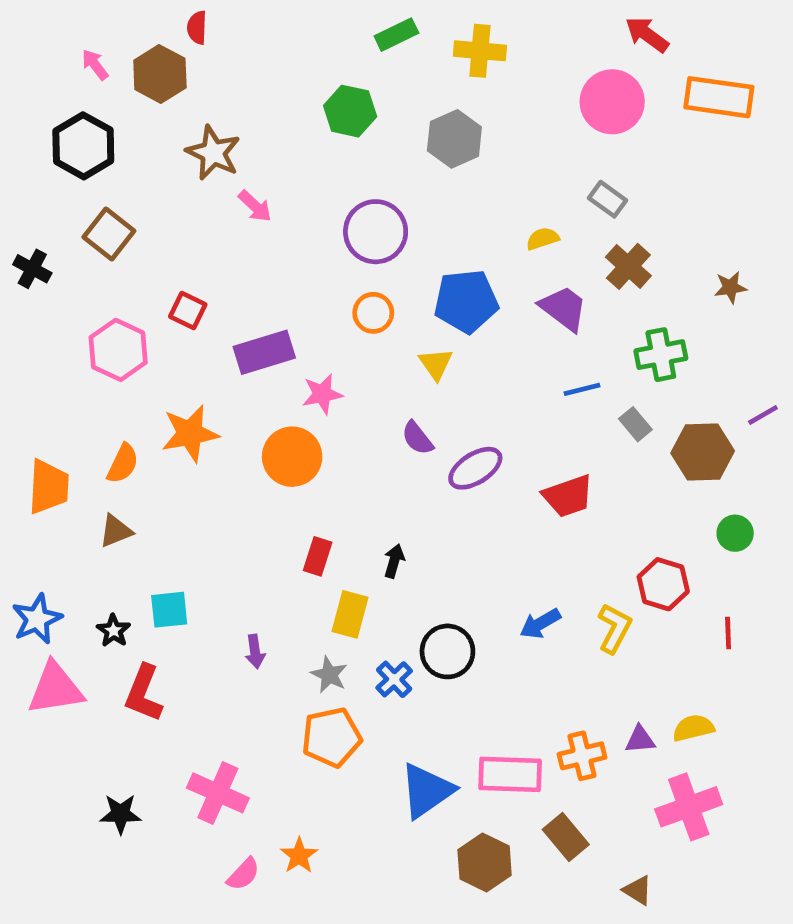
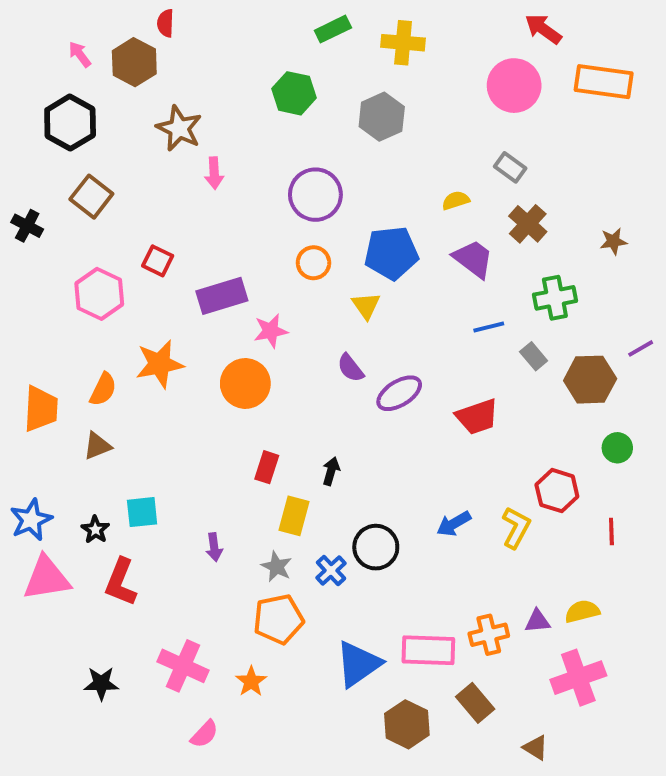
pink arrow: (255, 206) -> (214, 173), turned 44
orange star: (299, 856) -> (251, 681), moved

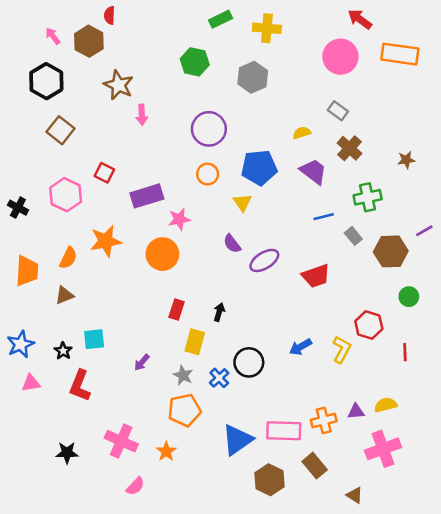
black cross: (27, 226) -> (18, 208), moved
purple arrow: (214, 547) -> (142, 362), turned 48
pink triangle: (47, 578) -> (31, 383), size x0.6

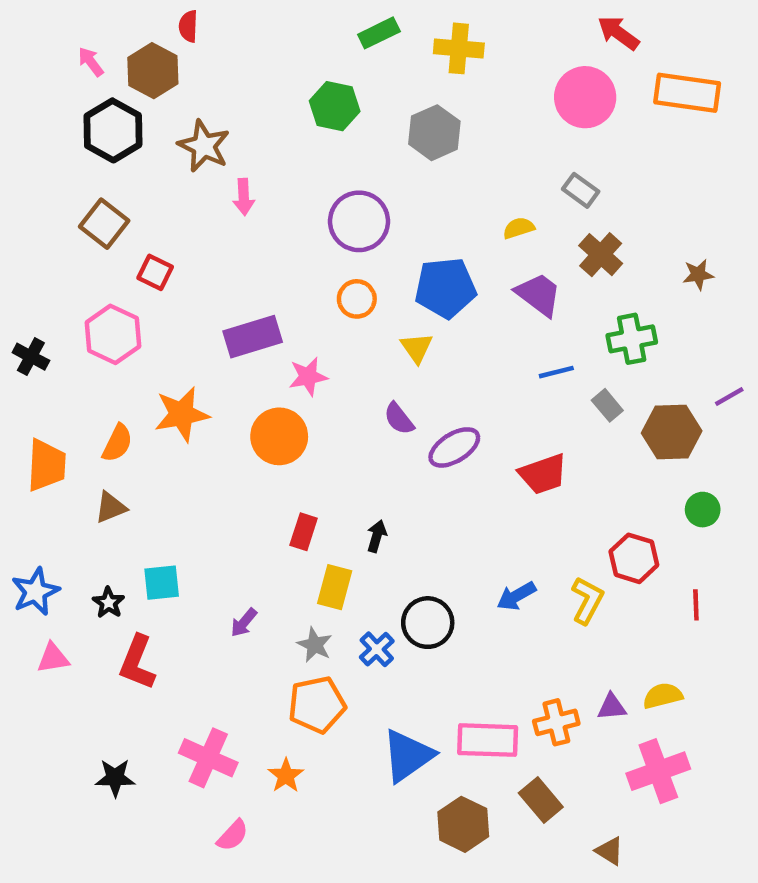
black hexagon: (46, 81) -> (113, 130), moved
red square: (104, 173) -> (155, 272), moved

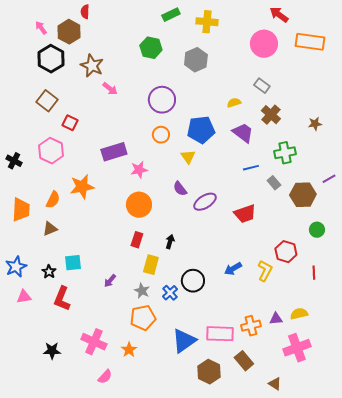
pink arrow: (244, 197) -> (110, 89), turned -49
orange circle: (279, 436) -> (139, 205), moved

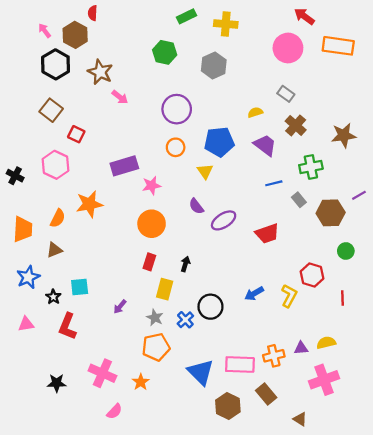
brown star: (315, 124) -> (344, 135), size x1.6
blue star: (16, 267) -> (28, 277), moved
blue triangle: (184, 341) -> (201, 372), turned -40

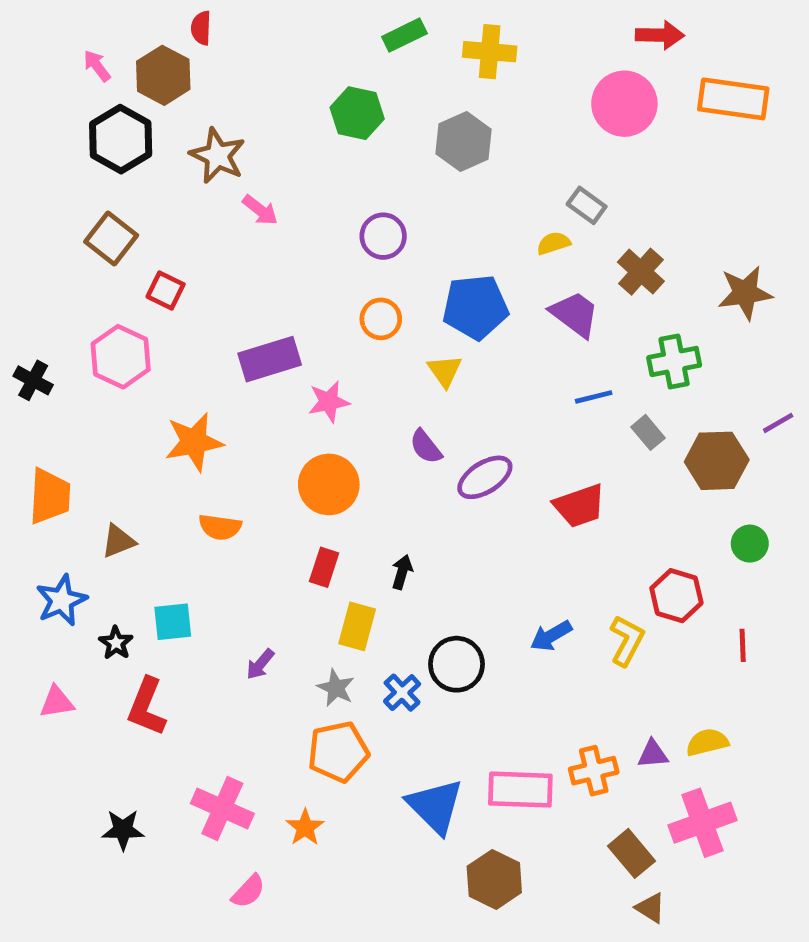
red arrow: (304, 16) -> (660, 35), turned 145
gray rectangle: (286, 94) -> (587, 205), moved
purple circle: (177, 109) -> (383, 236), size x0.7
orange semicircle: (58, 218) -> (220, 527), moved, turned 72
brown rectangle: (266, 394) -> (632, 853), moved

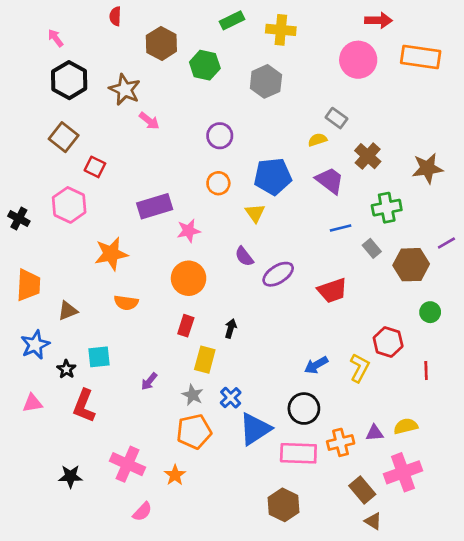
brown hexagon: (163, 75) -> (161, 43), moved
black circle: (456, 664) -> (304, 409), moved
blue triangle: (435, 806) -> (255, 429), moved, turned 42

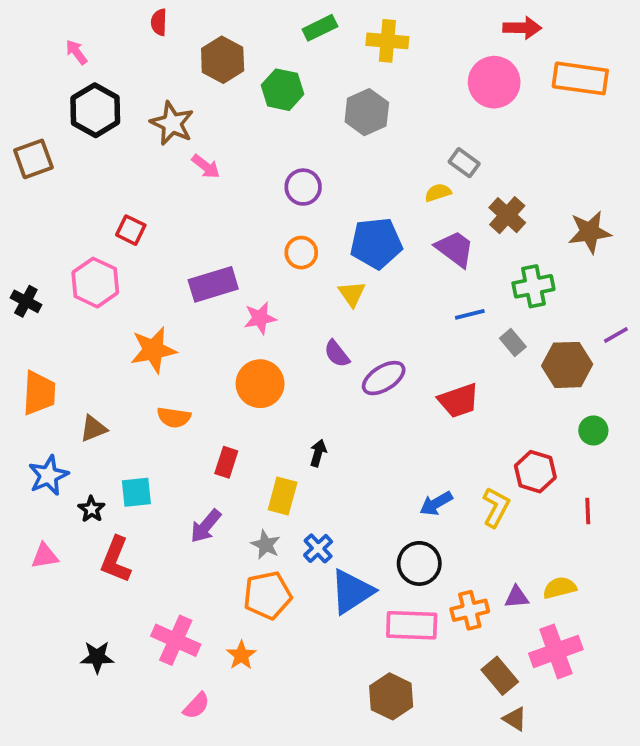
brown square: (64, 137) -> (33, 159), moved, turned 32
red rectangle: (186, 326) -> (226, 462), moved
purple arrow: (149, 381) -> (206, 526), size x1.4

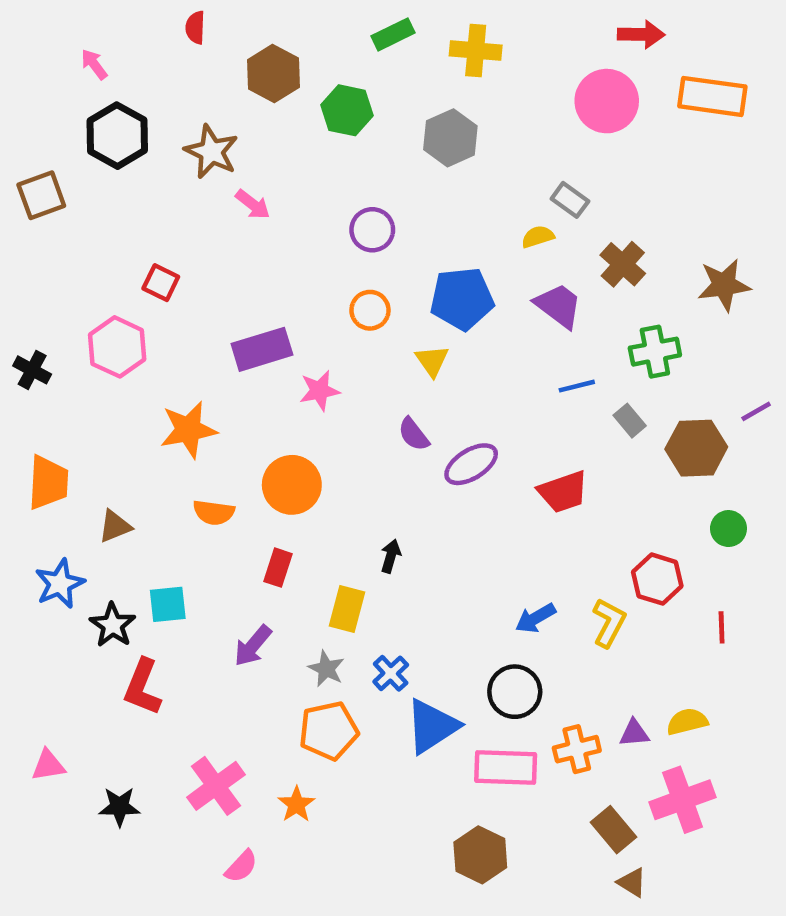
orange circle: (260, 384) -> (292, 485), moved
black star: (91, 509) -> (113, 625), size x1.4
pink triangle: (45, 556) -> (48, 765), moved
pink cross: (176, 640) -> (216, 786), turned 30

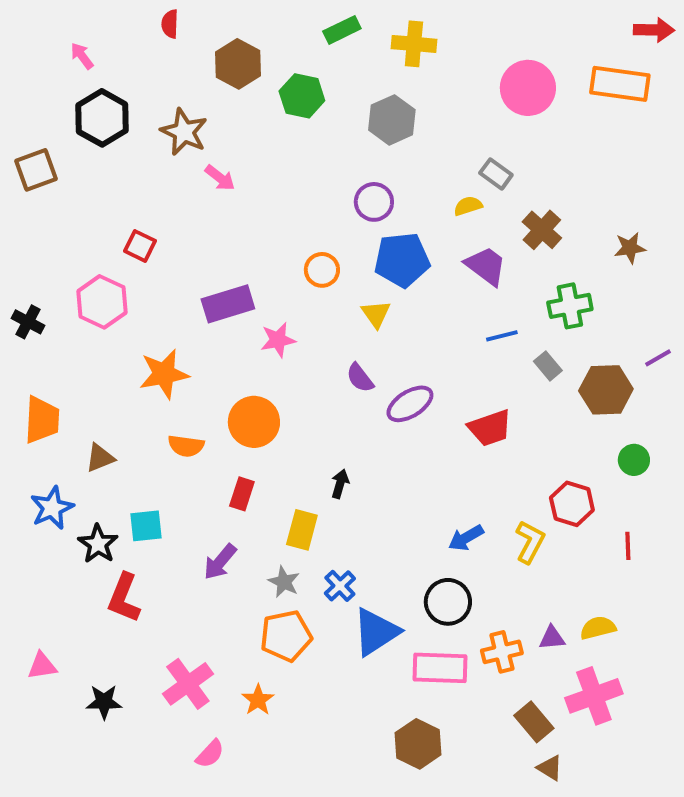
red arrow: (641, 34) -> (654, 30), moved
purple circle: (372, 230) -> (374, 202), moved
brown star: (724, 285) -> (630, 248), size x0.7

